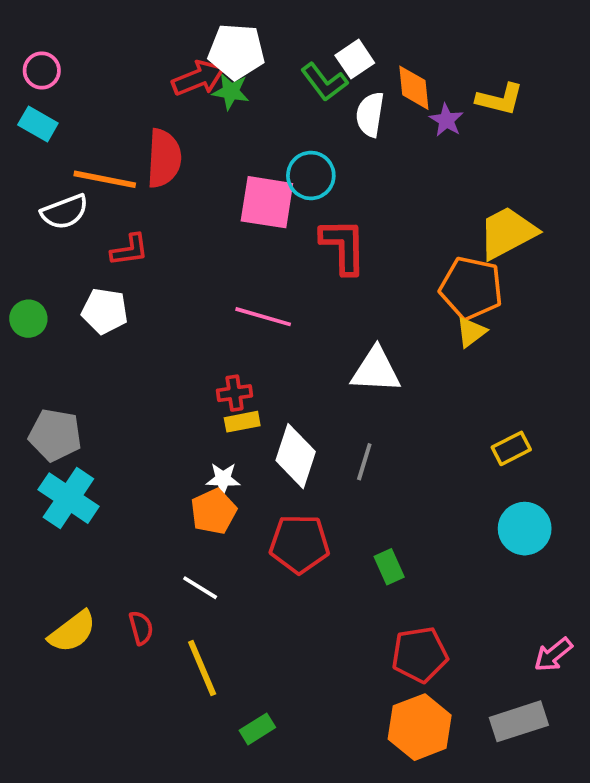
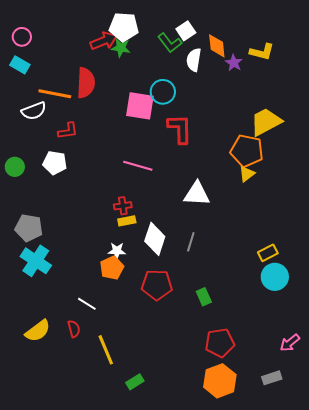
yellow rectangle: (511, 448) -> (268, 253), moved
white line: (200, 588) -> (87, 304), moved
gray rectangle: (519, 721) -> (272, 378), size x0.7

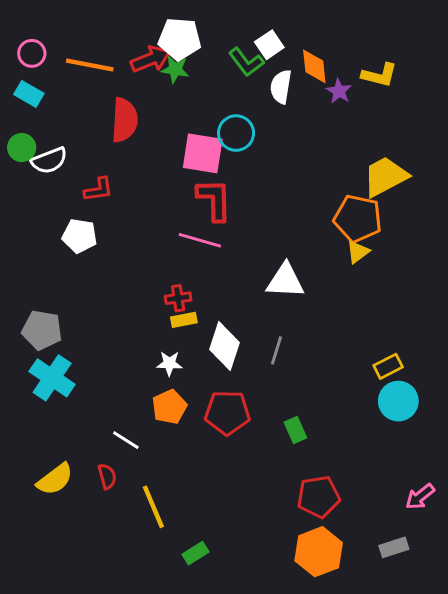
orange line: (55, 94) -> (90, 65), moved
red L-shape: (180, 129) -> (214, 200), moved
green circle: (15, 167) -> (22, 148), moved
orange pentagon: (112, 268) -> (169, 407), moved

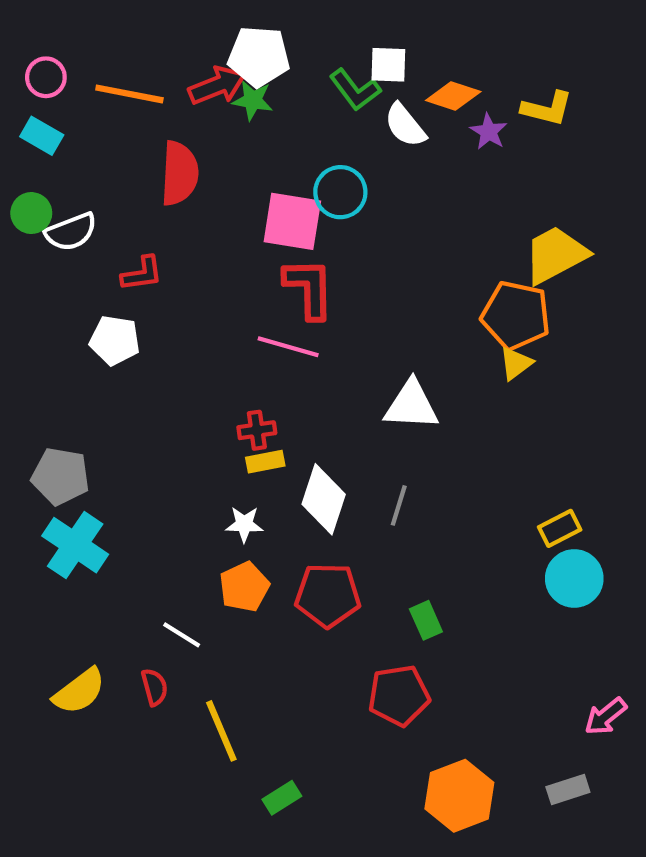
white square: (269, 45) -> (388, 65), turned 36
orange diamond: (314, 66) -> (453, 96), turned -66
white semicircle: (281, 87) -> (405, 125), turned -48
red pentagon: (319, 497) -> (399, 695), moved

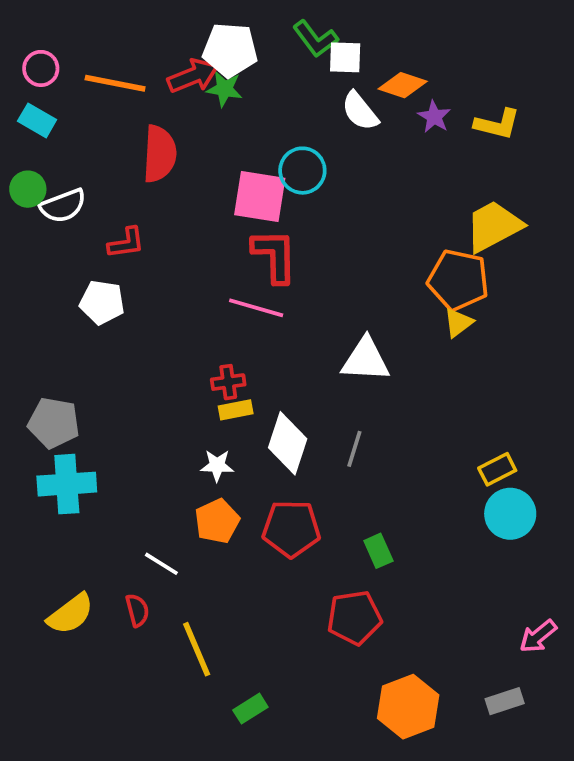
green L-shape: (355, 90) -> (315, 39), moved
yellow L-shape: (547, 109) -> (497, 124), moved
cyan cross: (75, 545) -> (67, 484), turned -38

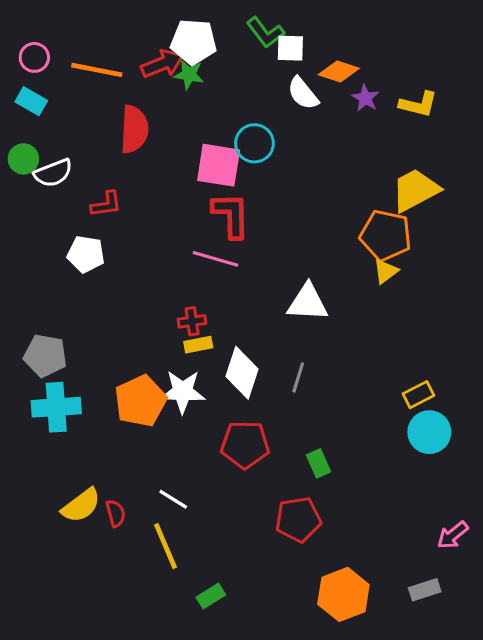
white star: (217, 466) -> (183, 392), size x1.6
orange pentagon: (217, 521) -> (141, 401), moved, size x1.4
white line: (161, 564) -> (173, 499), moved
yellow semicircle: (71, 614) -> (81, 506), moved

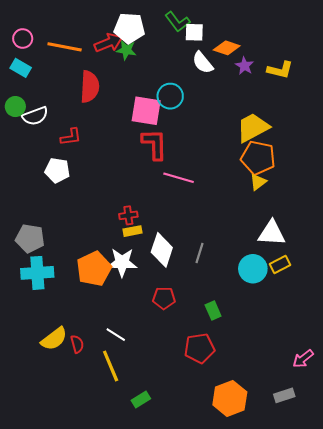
yellow trapezoid: (415, 190) -> (253, 127), moved
pink line: (215, 259) -> (179, 178), moved
white triangle: (308, 303) -> (272, 233), moved
cyan circle: (429, 432) -> (253, 269), moved
red pentagon: (245, 445) -> (164, 298), size x0.7

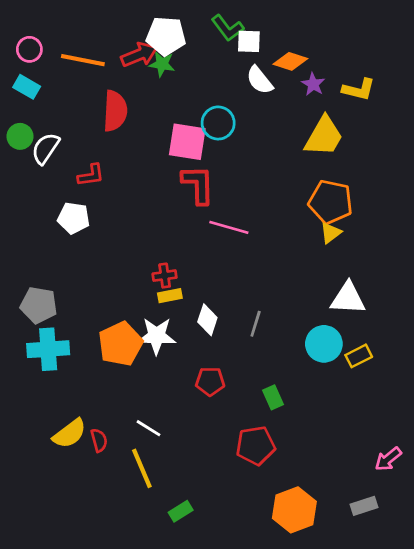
white semicircle: (35, 116) -> (45, 148), turned 145
yellow trapezoid: (253, 127) -> (324, 136), moved, turned 148
white diamond: (162, 250) -> (207, 320), size x0.7
yellow rectangle: (280, 265) -> (359, 356), moved

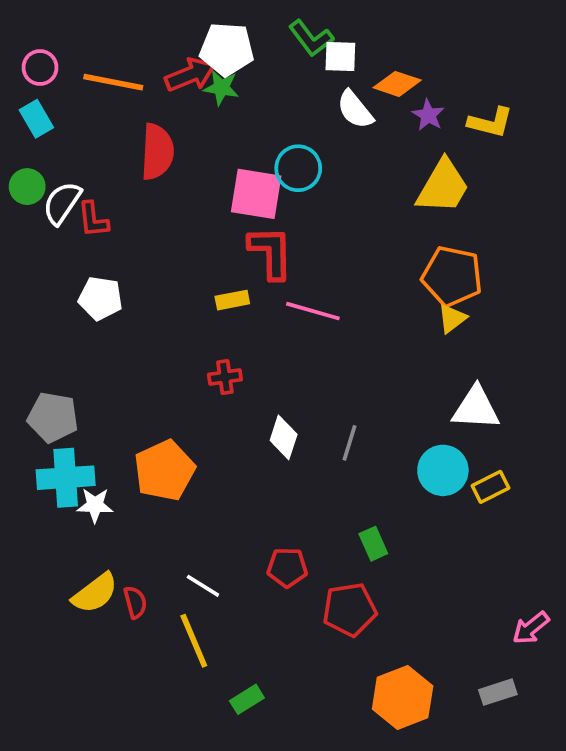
cyan rectangle: (27, 87) -> (36, 119), turned 30
red L-shape: (91, 175) -> (93, 220), moved, turned 92
yellow rectangle: (170, 296) -> (232, 300), moved
white star: (157, 336) -> (95, 505), moved, size x0.7
red pentagon: (210, 381) -> (287, 567), moved

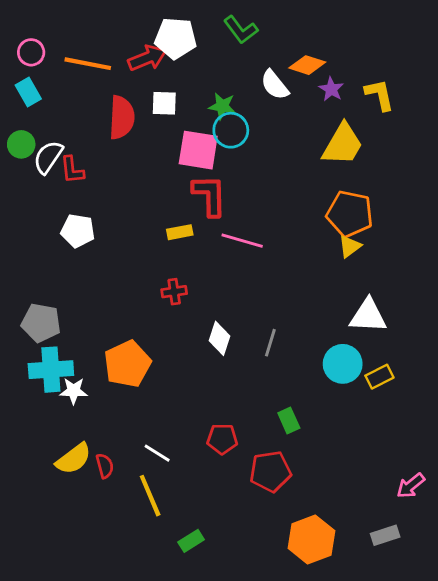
white square: (340, 57) -> (164, 103), moved
green star: (221, 88) -> (222, 106), moved
yellow L-shape: (491, 122) -> (379, 95), turned -116

